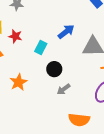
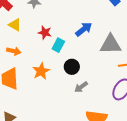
red star: (15, 36) -> (45, 33), moved
orange star: (18, 82) -> (41, 71), moved

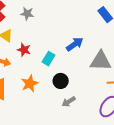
red star: (45, 33) -> (24, 50), moved

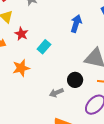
blue arrow: (75, 44) -> (76, 24), moved, turned -48
black circle: (61, 81) -> (75, 80), moved

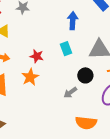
red star: (21, 34) -> (37, 56), moved
cyan rectangle: (44, 47) -> (66, 49), moved, turned -48

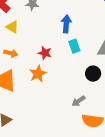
blue arrow: (73, 21) -> (66, 24), moved
gray arrow: (70, 92) -> (79, 101), moved

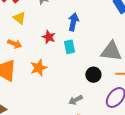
cyan rectangle: (74, 46) -> (69, 47), moved
red star: (45, 53) -> (49, 37), moved

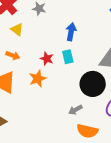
red star: (49, 37) -> (47, 59), moved
black circle: (93, 75) -> (93, 84), size x1.6

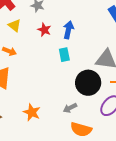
red star: (47, 59) -> (44, 30), moved
orange star: (38, 79) -> (32, 112), moved, turned -30

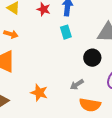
black circle: (88, 83) -> (92, 58), size x0.7

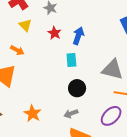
black circle: (92, 58) -> (77, 88), moved

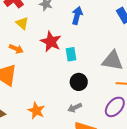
red star: (54, 33) -> (51, 42), moved, size x1.5
blue arrow: (78, 36) -> (77, 16), moved

